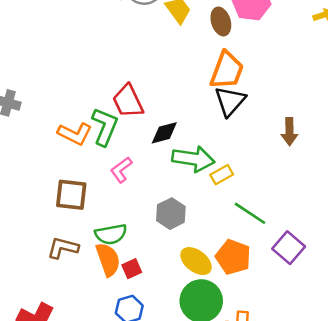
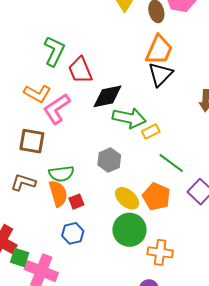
green L-shape: (105, 127) -> (54, 51), moved
black diamond: (164, 133) -> (107, 96), size x1.4
pink L-shape: (121, 170) -> (57, 109), moved, size x1.5

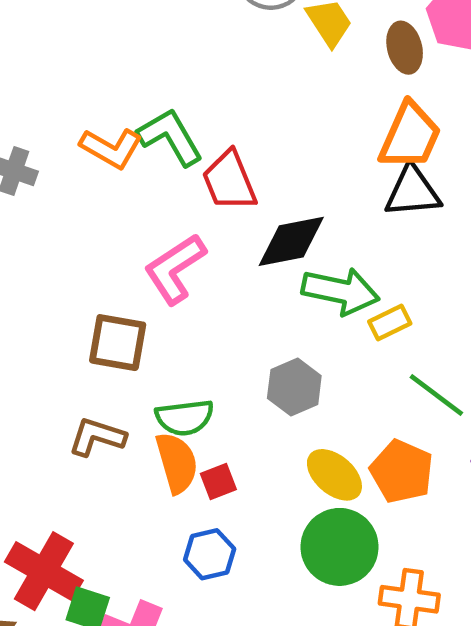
green L-shape: (54, 51) -> (170, 137), turned -56
black triangle: (160, 74) -> (413, 192), turned 40
orange L-shape: (37, 93) -> (111, 148), moved

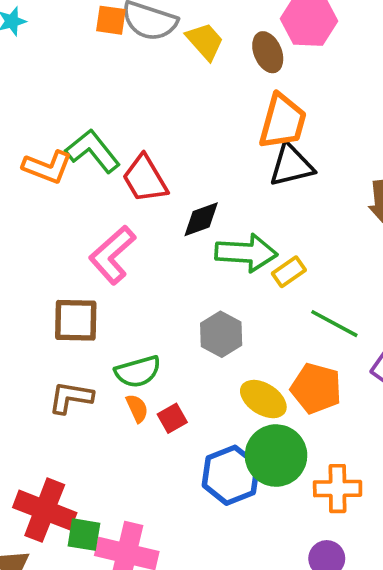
black diamond: (291, 241) -> (201, 219), size x0.7
orange semicircle: (177, 463) -> (137, 408), size x0.6
blue hexagon: (210, 554) -> (231, 475), moved, size x1.4

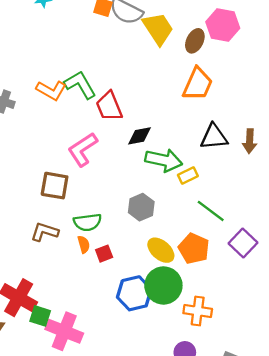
yellow trapezoid: (205, 41) -> (158, 29), size x1.4
brown ellipse: (268, 52) -> (195, 41), turned 40
black triangle: (291, 165) -> (214, 137), moved

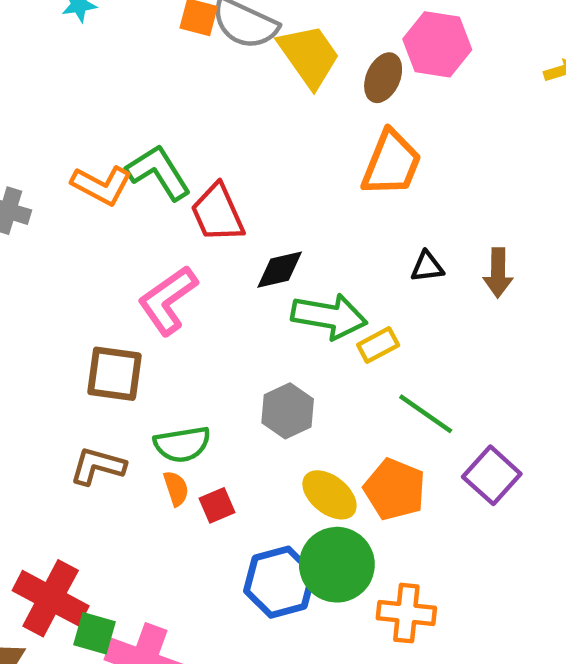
black triangle: (214, 137) -> (427, 267), size x0.6

